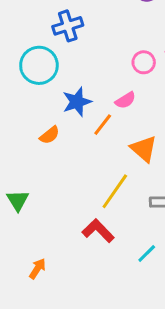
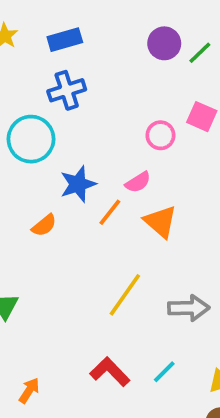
orange triangle: (144, 149) -> (160, 222), moved
red L-shape: (98, 231) -> (110, 372), moved

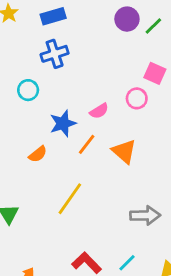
pink circle: (160, 135) -> (137, 98), moved
cyan circle: (31, 139) -> (28, 90), size x0.6
pink semicircle: (138, 182) -> (99, 111), moved
yellow line: (125, 295) -> (70, 199), moved

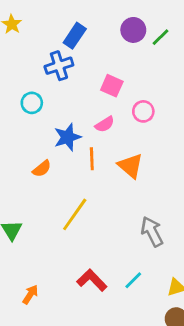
blue rectangle: (53, 16) -> (75, 36), moved, turned -40
pink square: (155, 73) -> (112, 86), moved
orange line: (87, 144) -> (92, 159), turned -40
gray arrow: (145, 215) -> (152, 232), turned -116

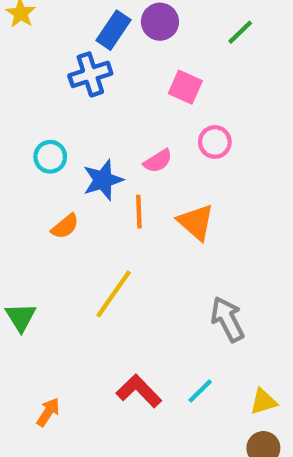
purple circle: (133, 30) -> (160, 22), moved
pink square: (112, 86) -> (185, 87), moved
cyan circle: (32, 103) -> (50, 157), moved

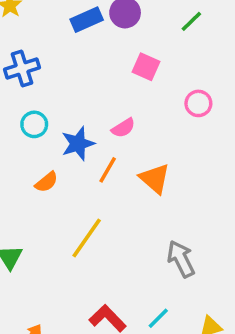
blue rectangle: (114, 30) -> (87, 20), turned 32
blue cross: (90, 74) -> (22, 69), moved
pink circle: (215, 142) -> (198, 103), moved
orange line: (139, 212) -> (108, 170), turned 32

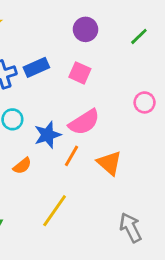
blue rectangle: (87, 20) -> (36, 67), moved
pink square: (146, 67) -> (80, 73), moved
pink semicircle: (123, 128) -> (84, 122), size x1.6

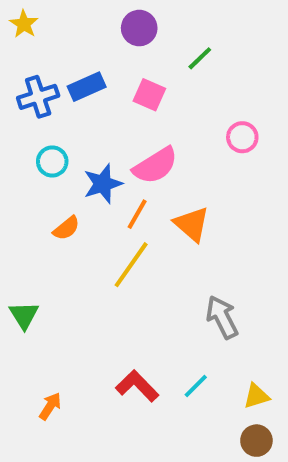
purple circle: (86, 29) -> (139, 28), moved
green line: (139, 36) -> (200, 58), moved
yellow line: (55, 211) -> (131, 265), moved

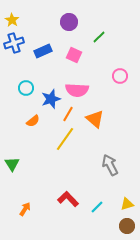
blue cross: (38, 97) -> (14, 43), moved
pink semicircle: (155, 166) -> (77, 90), turned 35
cyan line: (196, 386) -> (97, 207), moved

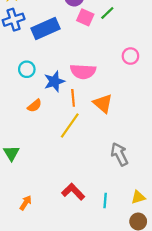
blue rectangle: (43, 51) -> (46, 28), size x1.4
pink square: (74, 55) -> (85, 17), moved
orange line: (68, 114) -> (73, 98), turned -35
cyan line: (97, 207) -> (105, 201), turned -40

